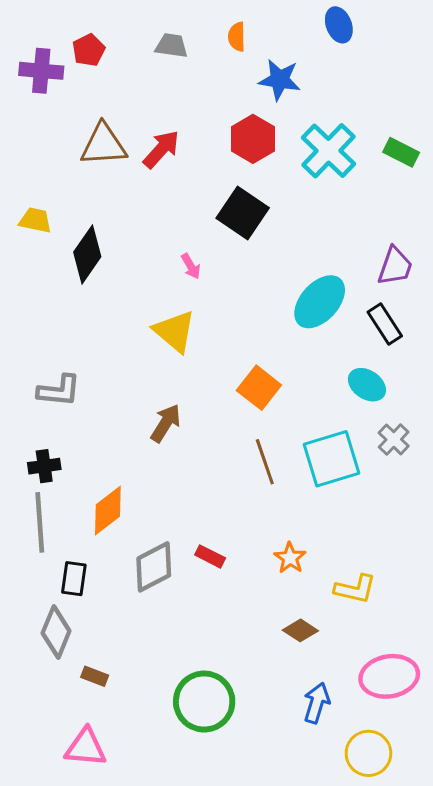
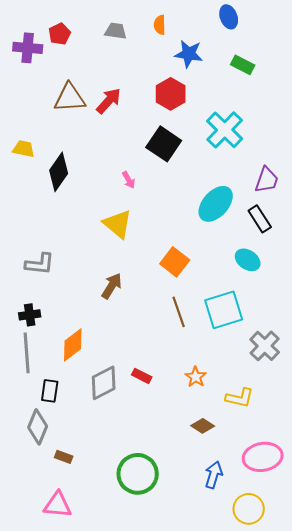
cyan cross: (328, 151) -> (225, 130), moved
green rectangle: (401, 152) -> (243, 65), moved
gray cross: (394, 439) -> (265, 346), moved, size x1.4

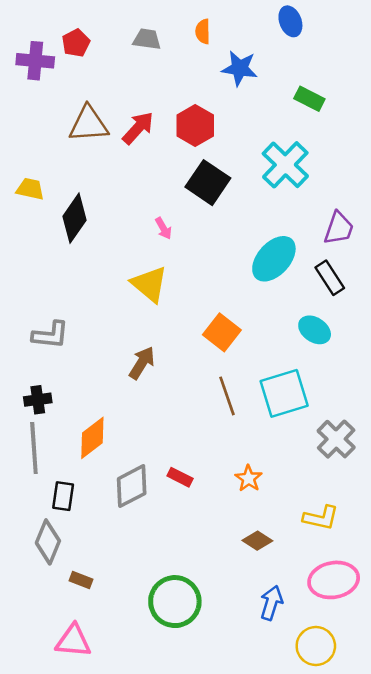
green rectangle: (243, 65) -> (309, 99), moved
red hexagon: (171, 94) -> (195, 125), moved
yellow L-shape: (240, 398) -> (321, 518), moved

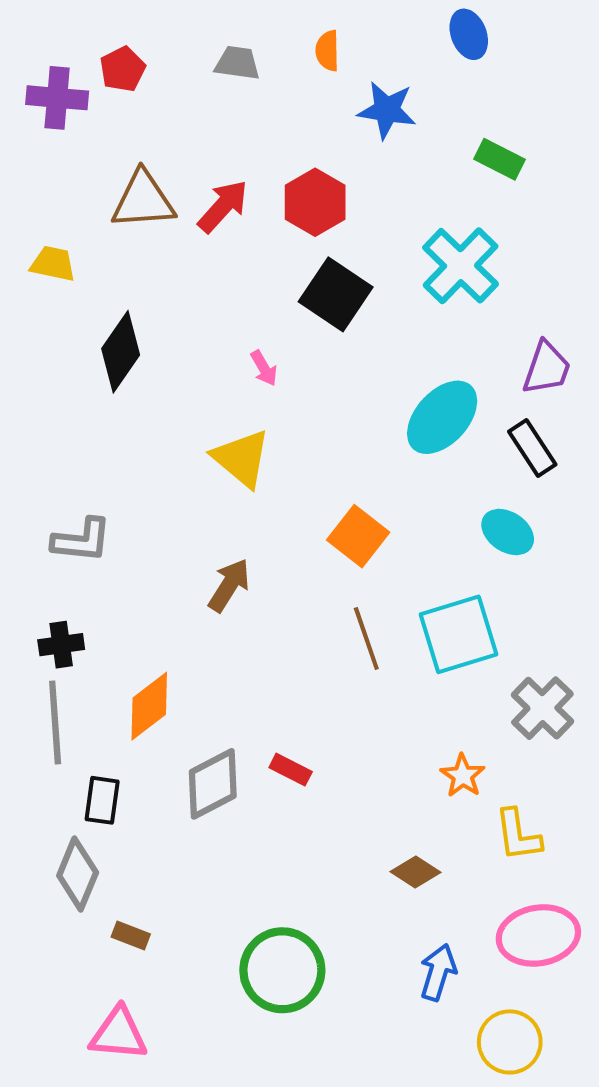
yellow trapezoid: (30, 189) -> (53, 264), moved
orange star: (249, 478) -> (463, 776), moved
yellow L-shape: (321, 518) -> (518, 835), turned 69

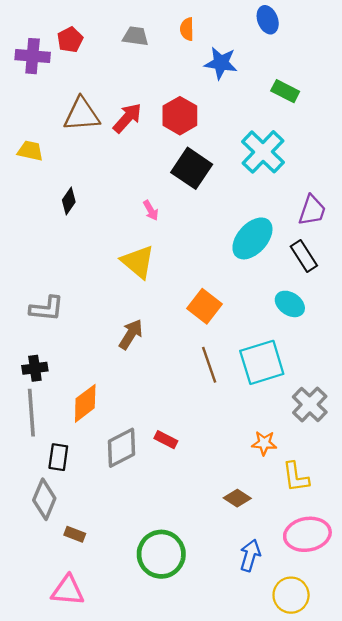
black diamond: (121, 352) -> (69, 201), size x0.6
orange star: (463, 776) -> (264, 443), turned -30

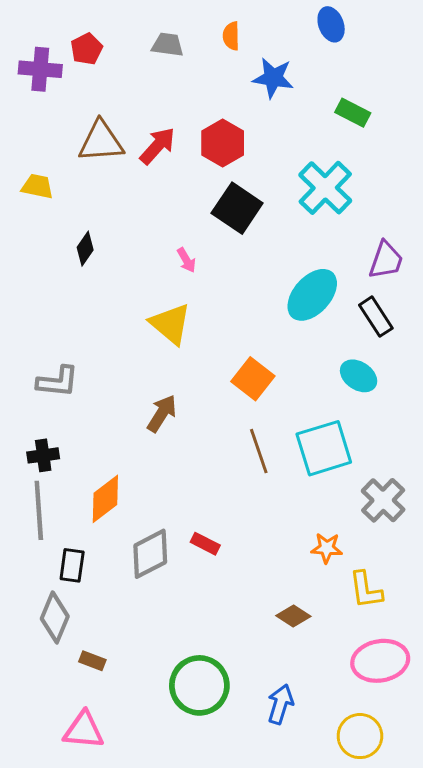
blue arrow: (250, 555) -> (280, 704), moved

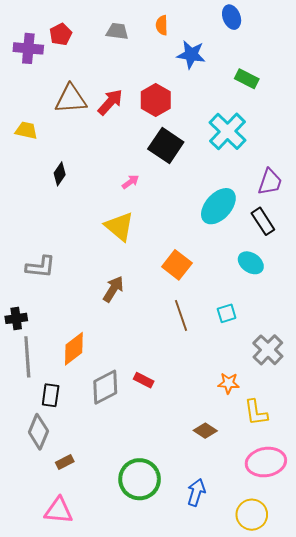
pink arrow: (186, 260) -> (130, 182), turned -96
cyan square: (324, 448) -> (227, 313), size x0.5
black cross: (43, 455) -> (16, 318), moved
brown rectangle: (92, 661) -> (65, 462), turned -48

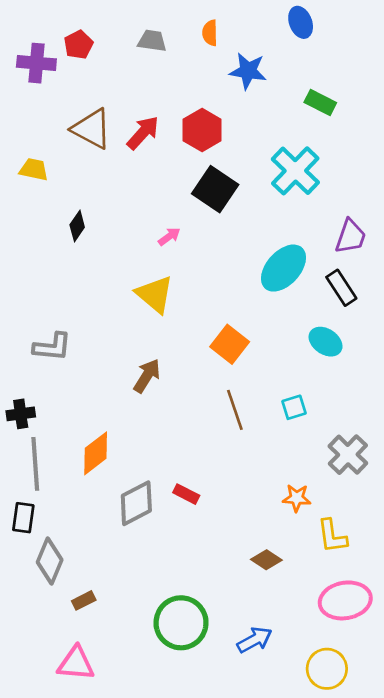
brown triangle: (71, 99) -> (92, 129), turned 32
black rectangle: (51, 395) -> (23, 518), moved
blue arrow: (196, 492) -> (255, 640), turned 44

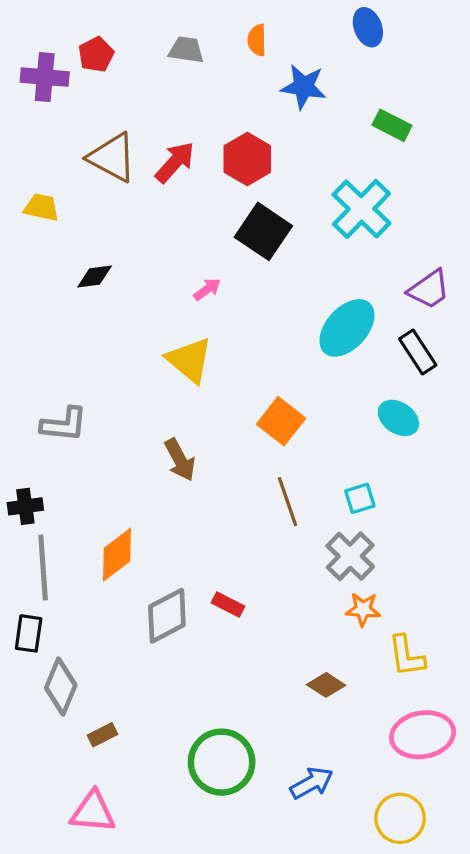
black diamond: (77, 226) -> (95, 276), turned 48
purple trapezoid: (351, 237) -> (429, 289), turned 36
brown arrow: (147, 376) -> (180, 460), turned 120
gray cross: (348, 455) -> (350, 556), moved

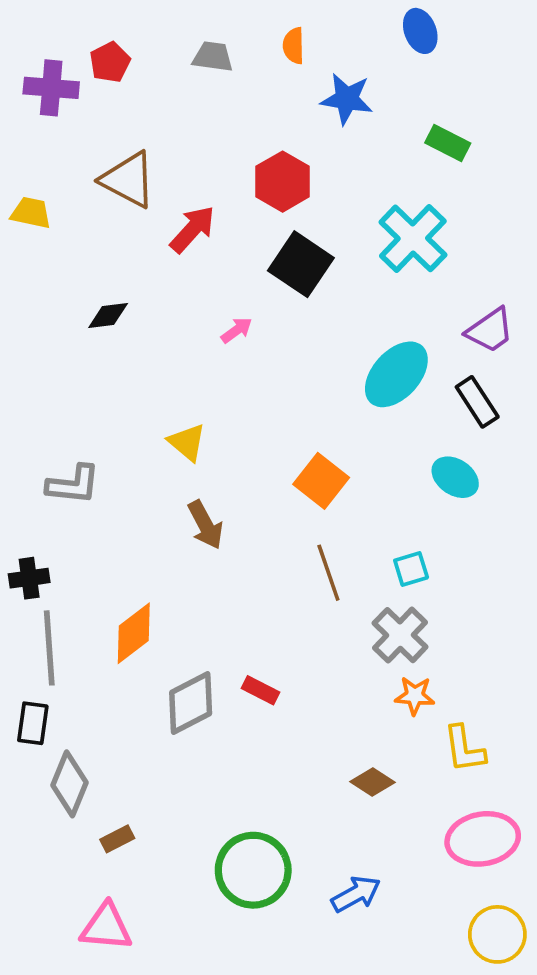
red arrow: (175, 162) -> (193, 229), moved
yellow trapezoid: (41, 207) -> (31, 213), moved
yellow triangle: (189, 360) -> (187, 442), moved, size x0.7
yellow circle: (400, 818) -> (497, 934), moved

